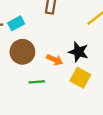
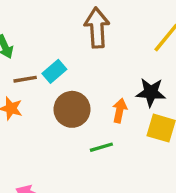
orange arrow: (55, 60) -> (120, 111), turned -91

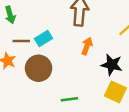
brown circle: (72, 109) -> (39, 68), moved
orange arrow: (120, 111) -> (87, 46), moved

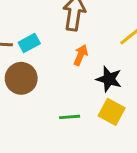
green line: (69, 99) -> (70, 117), moved

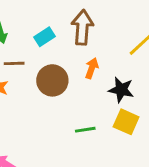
cyan rectangle: (29, 43) -> (44, 37), moved
brown circle: (21, 78) -> (52, 80), moved

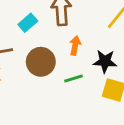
green line: (85, 130) -> (73, 79), moved

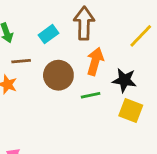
orange arrow: (75, 45) -> (95, 61), size x1.4

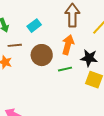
brown arrow: (84, 23) -> (72, 15), moved

